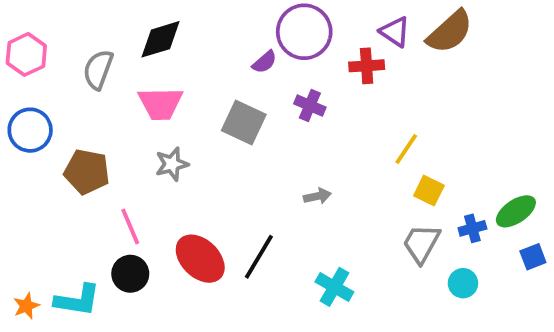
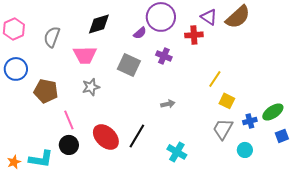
black diamond: (161, 39) -> (99, 24), moved

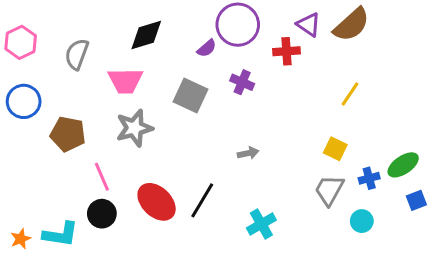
yellow line: (215, 79) -> (350, 94), moved
gray star: (91, 87) -> (134, 128), size x1.4
cyan cross: (177, 152) -> (261, 224), turned 30

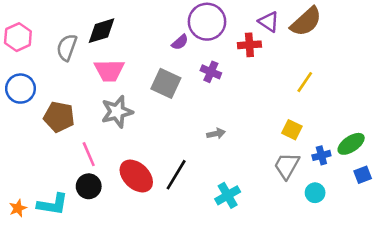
black diamond: (146, 35) -> (102, 31), moved

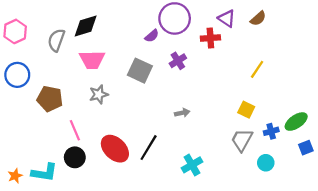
brown semicircle: (306, 22) -> (258, 18), size x0.6
purple cross: (211, 72) -> (178, 61), turned 35
gray star: (117, 112) -> (99, 94), size x0.7

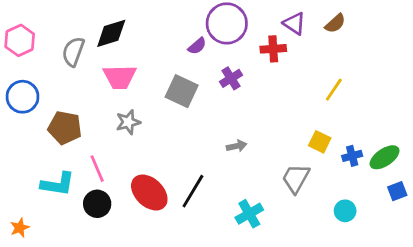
blue cross: (271, 131) -> (352, 156), moved
gray trapezoid: (242, 140) -> (296, 178), moved
cyan L-shape: (44, 173) -> (58, 184), moved

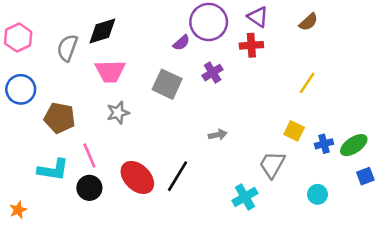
purple triangle: (294, 23) -> (258, 17), moved
cyan cross: (249, 214) -> (245, 197), moved

